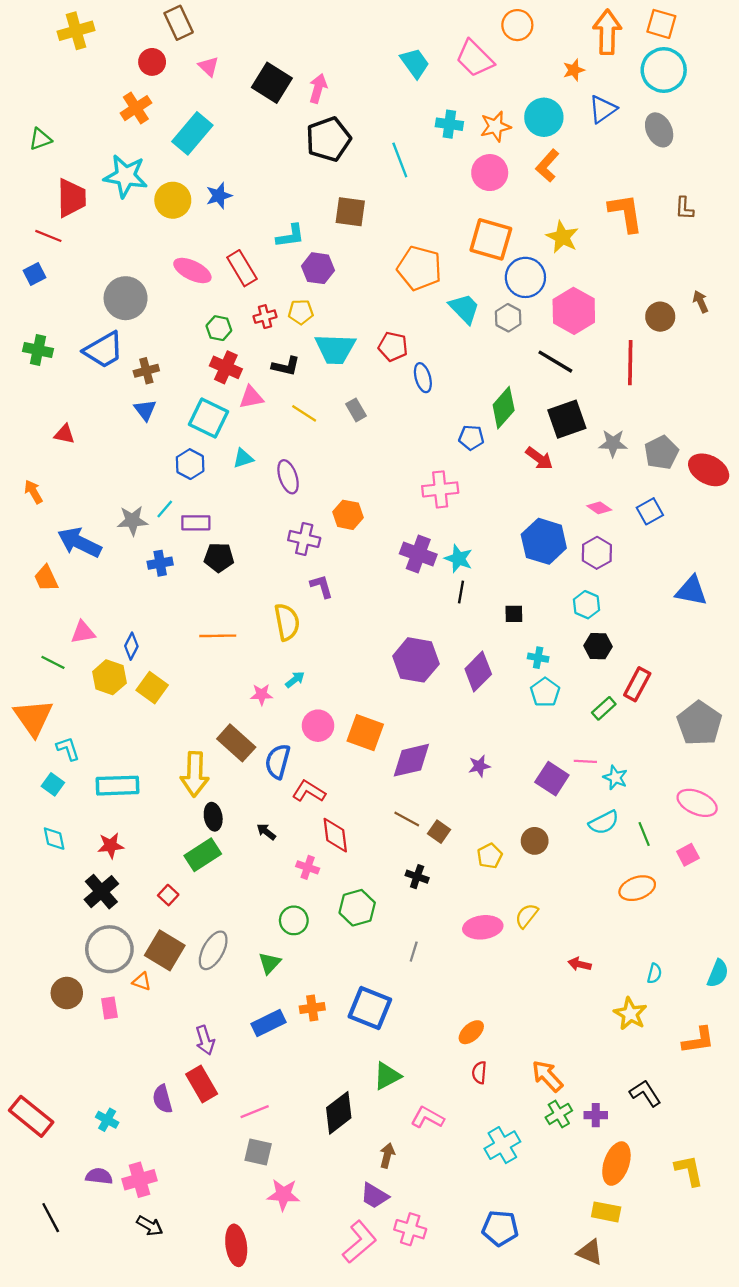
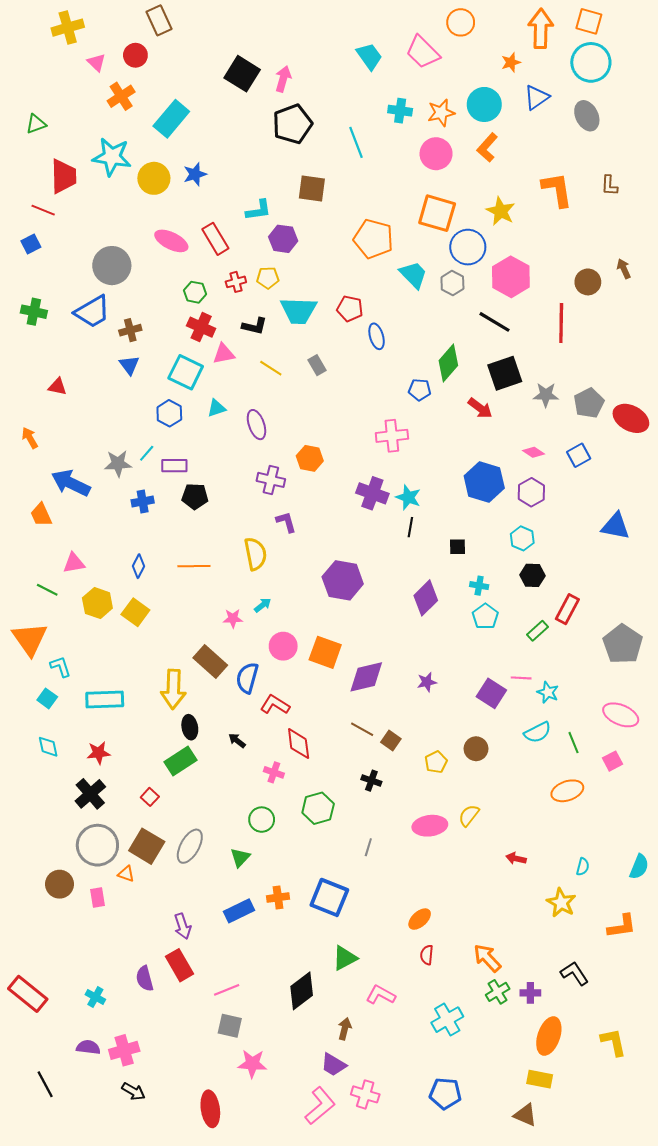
pink triangle: (209, 67) -> (96, 62), moved
blue diamond: (131, 646) -> (139, 566), moved
purple hexagon: (416, 660) -> (343, 580), moved

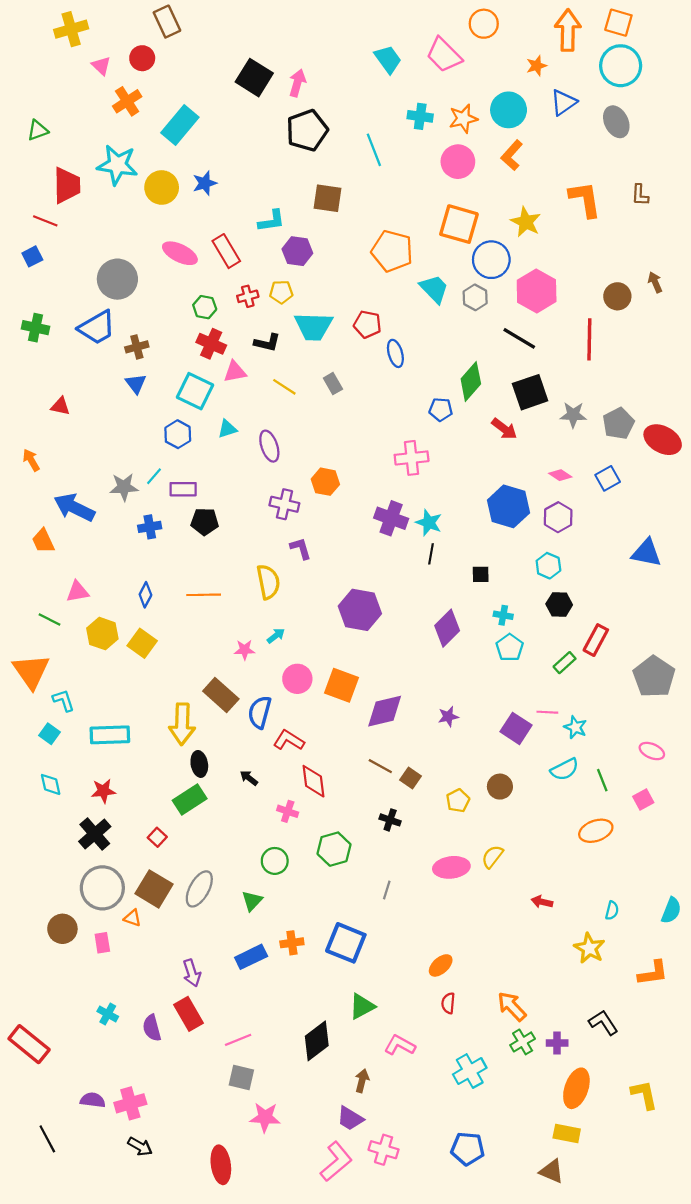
pink ellipse: (621, 715) -> (652, 751), size x0.7
cyan cross: (95, 997) -> (108, 1014), moved

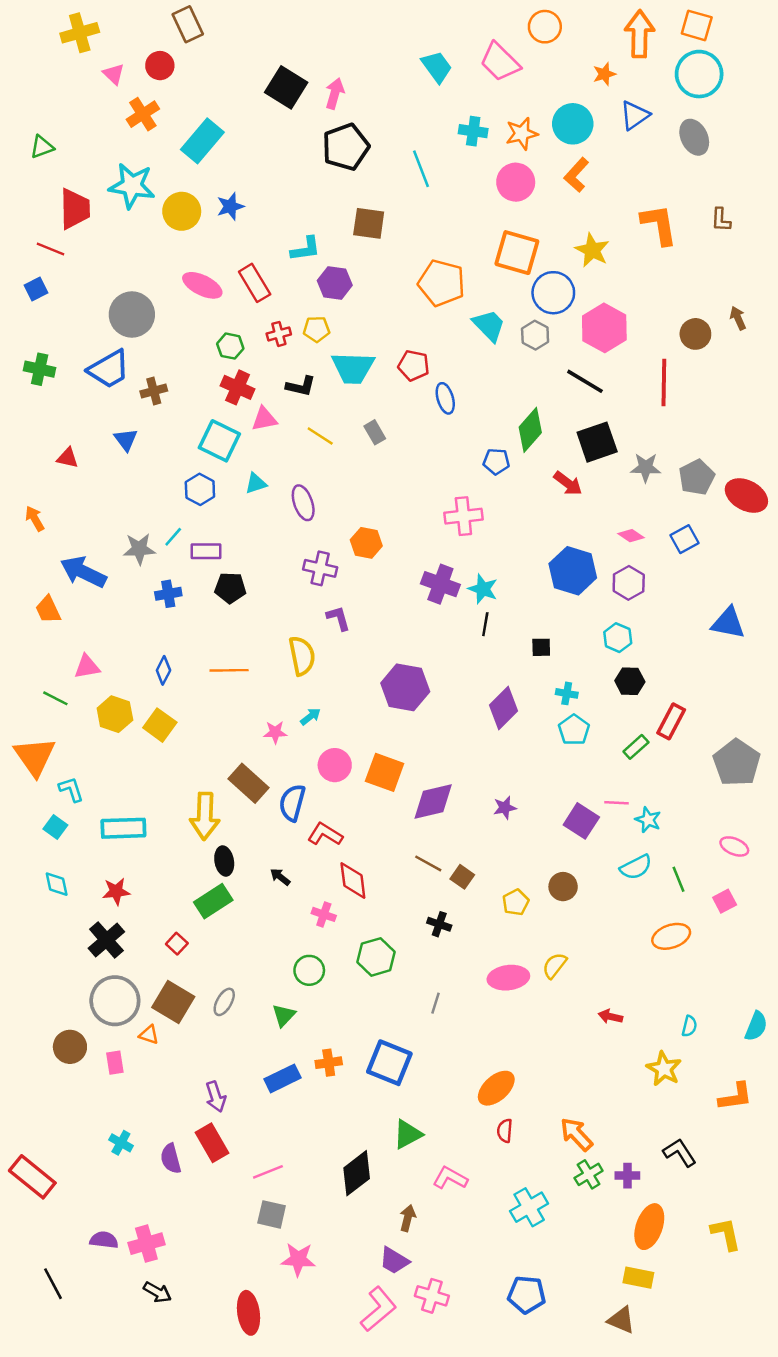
blue triangle: (136, 384) -> (126, 440), moved
gray ellipse: (199, 889) -> (224, 1002), size x0.7
orange ellipse: (441, 965) -> (496, 1088), size x1.4

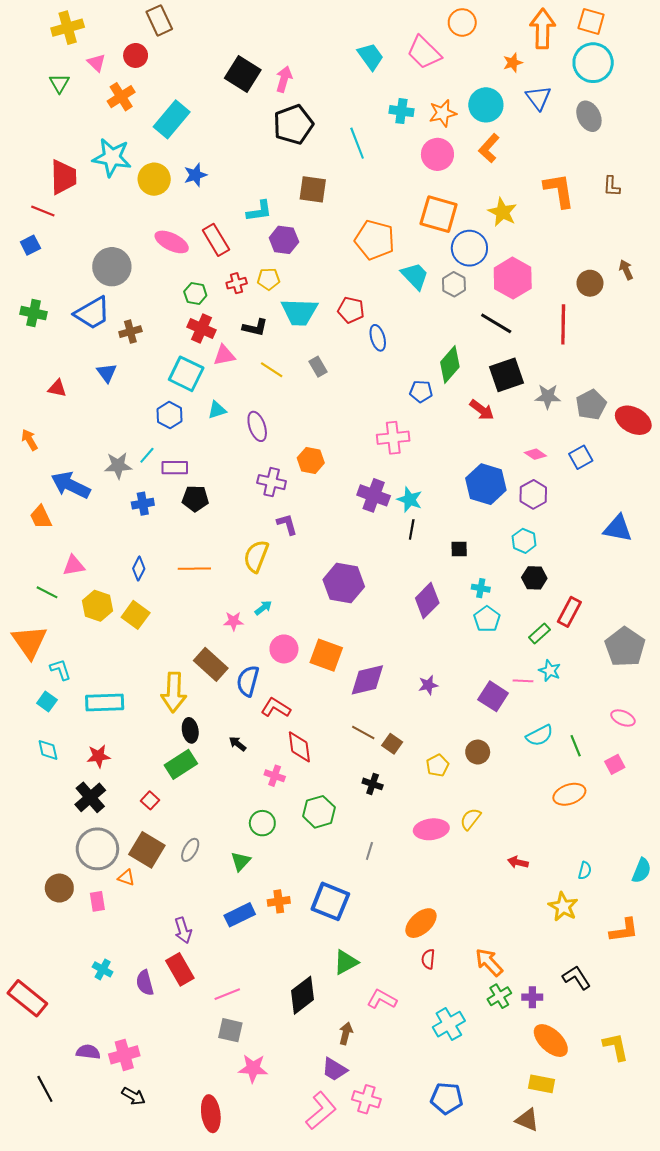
blue triangle: (635, 115) -> (538, 98), turned -32
green triangle: (42, 147) -> (59, 83), moved, turned -40
yellow semicircle: (302, 656) -> (256, 556), turned -148
cyan star: (648, 820) -> (550, 671), moved
orange ellipse: (649, 1227) -> (551, 1041), turned -66

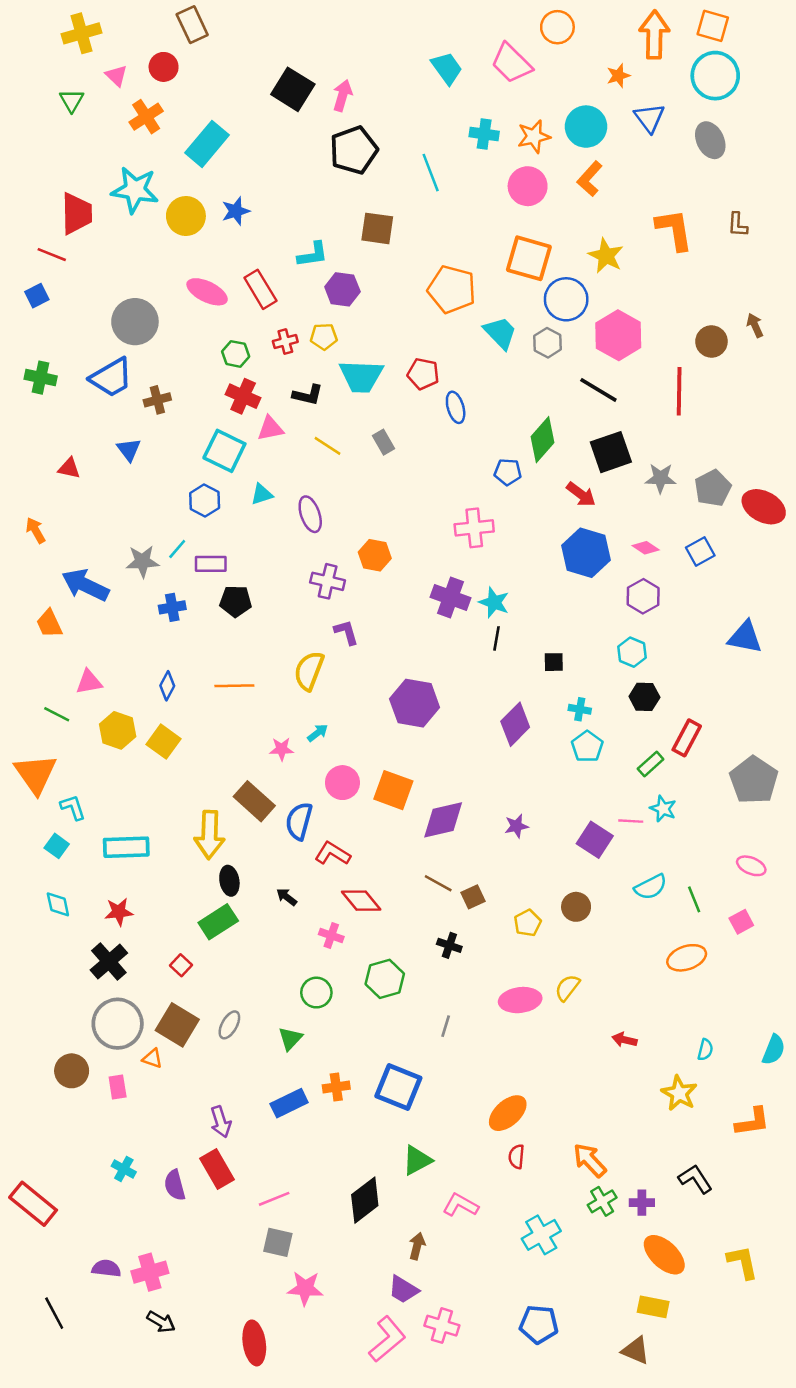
blue hexagon: (486, 484) -> (586, 553), moved
brown square: (392, 744) -> (473, 897), turned 30
red diamond: (299, 747) -> (361, 901), turned -32

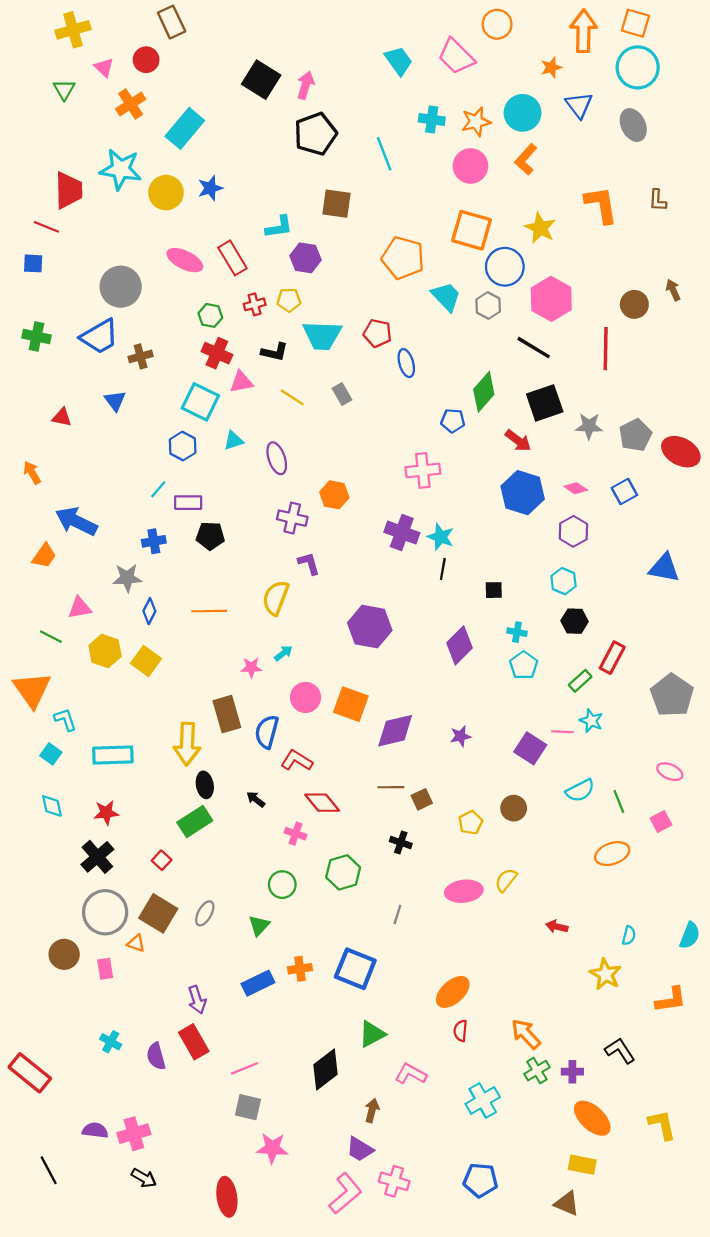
blue square: (37, 296) -> (33, 263), turned 30
gray star: (142, 561) -> (127, 578), moved
orange trapezoid: (49, 624) -> (44, 556), turned -120
brown rectangle: (254, 801) -> (227, 714), turned 32
brown line: (438, 883) -> (391, 787), turned -30

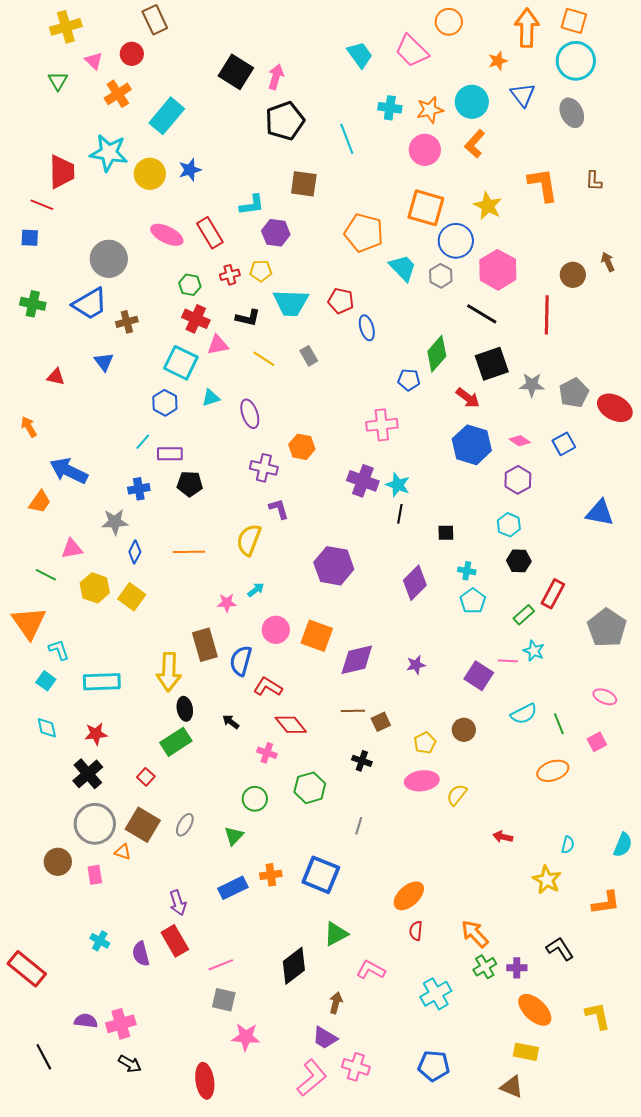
pink ellipse: (464, 891) -> (422, 781), moved

